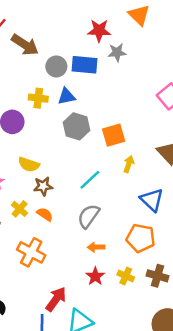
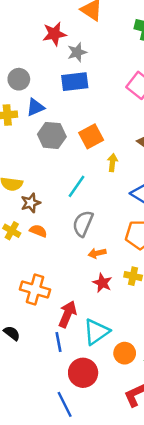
blue rectangle: (84, 65) -> (75, 82), moved
orange cross: (31, 252) -> (35, 290), moved

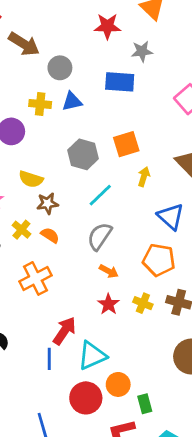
gray star: (77, 52) -> (142, 51), moved
gray hexagon: (52, 135) -> (83, 154), moved
orange arrow: (97, 253) -> (109, 271), turned -150
orange cross: (35, 290) -> (35, 278), moved, turned 36
red circle: (83, 373) -> (86, 398), moved

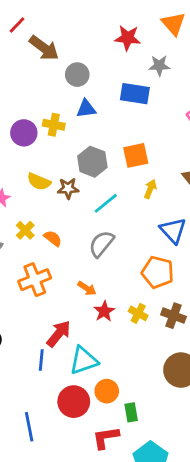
yellow cross: (40, 104) -> (54, 125), moved
brown star: (48, 203) -> (68, 188), moved
orange arrow: (109, 271) -> (87, 288), moved

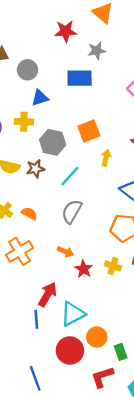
yellow cross: (54, 125) -> (24, 122), moved

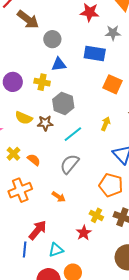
orange square: (89, 131) -> (112, 84), moved, turned 36
red star: (84, 269) -> (84, 233), moved
cyan triangle: (73, 314) -> (56, 250), size x0.7

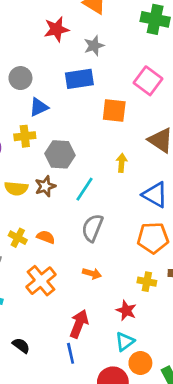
red star: (84, 233) -> (126, 311), moved
cyan triangle: (56, 250) -> (125, 342), moved

